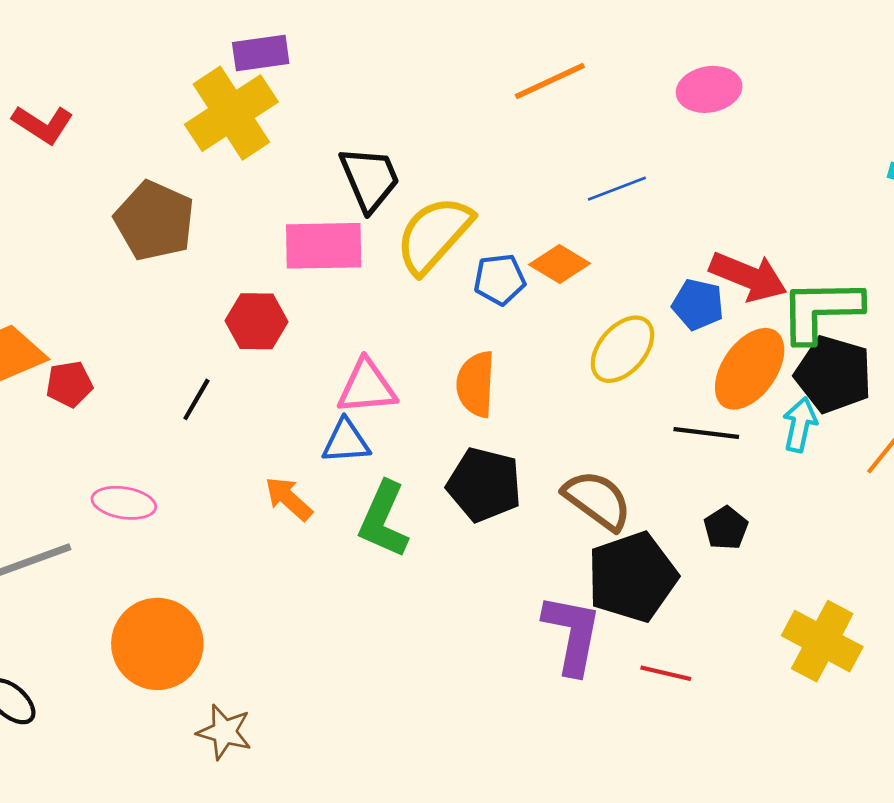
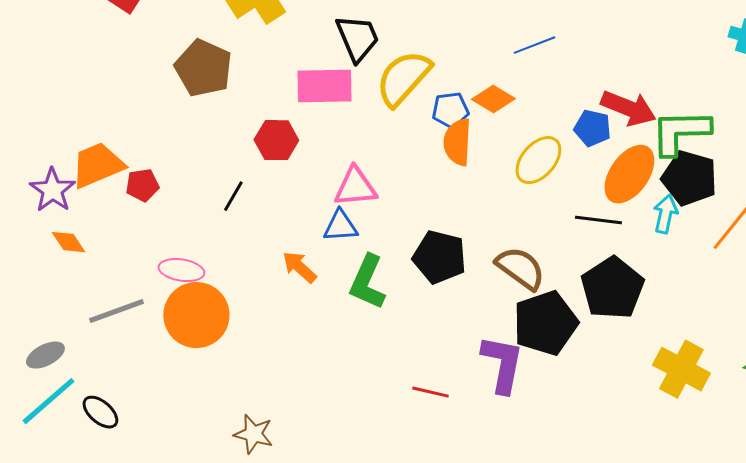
orange semicircle: (476, 384) -> (457, 142), moved
black pentagon: (726, 528) -> (612, 288), size x2.0
orange circle: (157, 644) -> (196, 315), moved
red line: (666, 673) -> (430, 392), moved

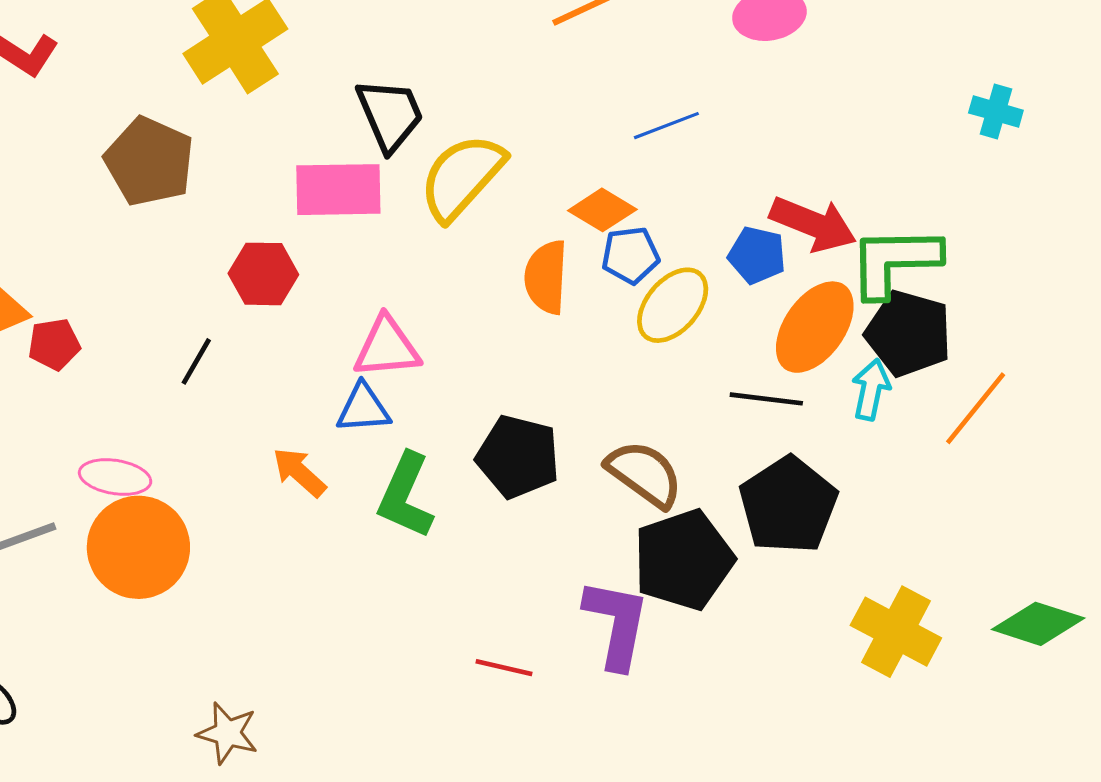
blue pentagon: (450, 110) -> (630, 255), moved

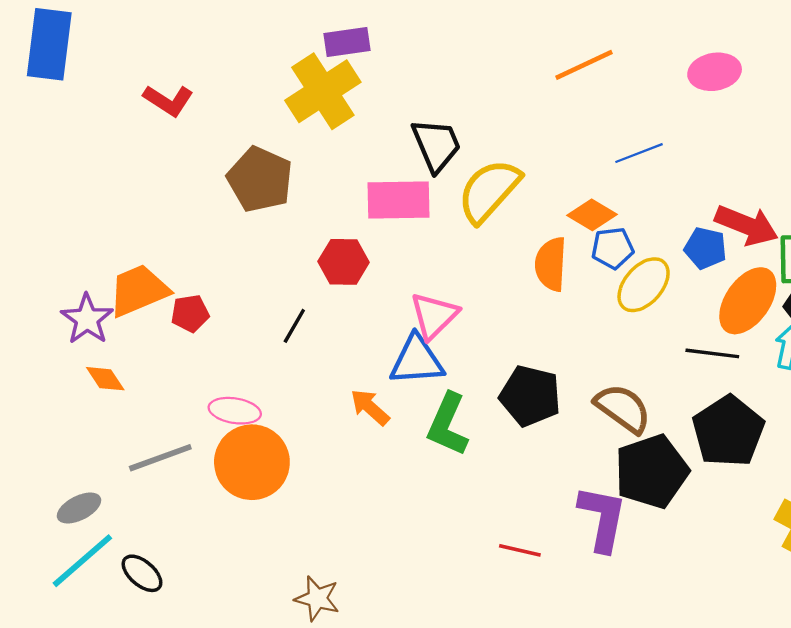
pink triangle: (387, 347) -> (434, 316), turned -40
blue triangle: (363, 408) -> (417, 360), size x1.4

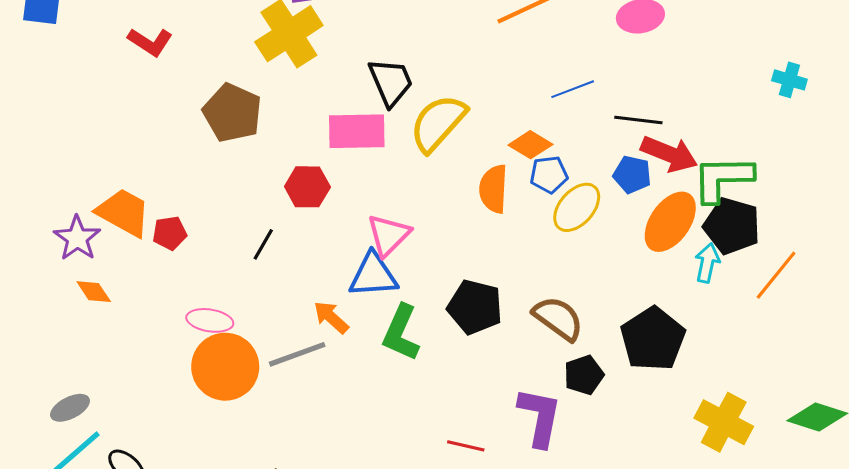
orange trapezoid: (139, 290) -> (123, 213), turned 52
black line: (712, 353) -> (638, 120), moved
gray line: (160, 458) -> (297, 354), moved
black pentagon: (652, 471) -> (584, 375), size x0.6

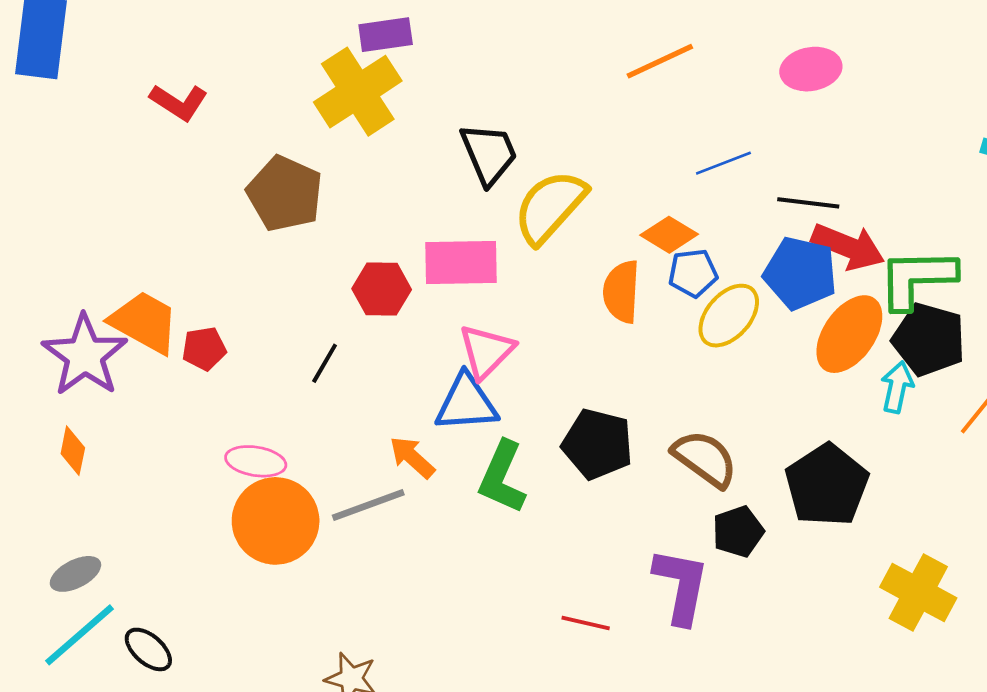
pink rectangle: (357, 131) -> (461, 263), moved
blue pentagon: (632, 174) -> (800, 273), size x1.5
purple star: (77, 238) -> (85, 355), size x1.4
orange diamond: (94, 292) -> (73, 451), moved, turned 45

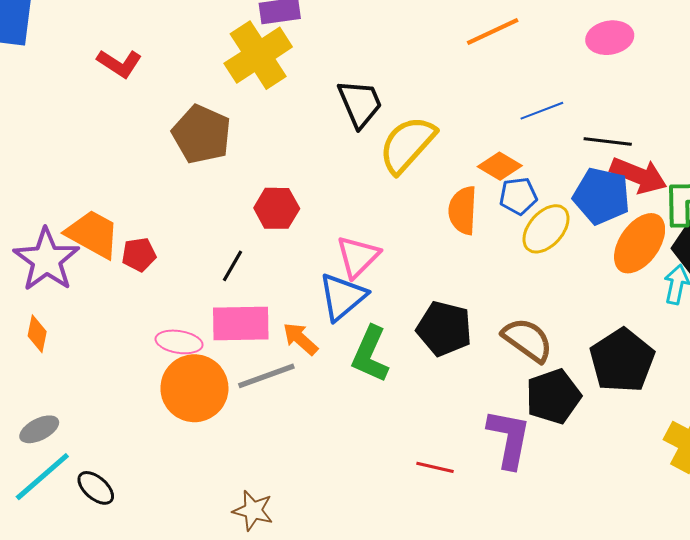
pink rectangle: (461, 263) -> (241, 323), moved
blue triangle: (466, 403) -> (342, 297), turned -36
black pentagon: (738, 532) -> (553, 396), size x1.4

